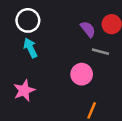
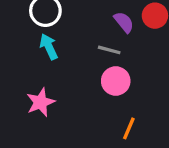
gray line: (100, 52) -> (109, 50), moved

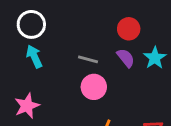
purple semicircle: (124, 22) -> (126, 58), moved

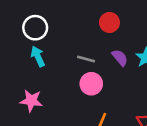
red circle: (129, 29) -> (109, 22), moved
pink star: (27, 106) -> (31, 101), turned 30

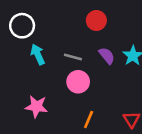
cyan arrow: (38, 56) -> (38, 54), moved
pink star: (31, 101) -> (36, 106), moved

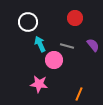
red circle: (96, 20) -> (75, 18), moved
pink circle: (78, 82) -> (54, 60), moved

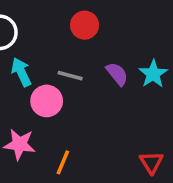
orange line: (79, 94) -> (63, 162), moved

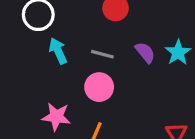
pink circle: (47, 101) -> (99, 87), moved

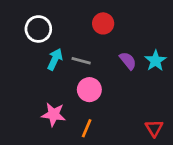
cyan arrow: (58, 51) -> (55, 59), turned 50
gray line: (102, 54) -> (81, 61), moved

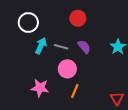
purple semicircle: (128, 61) -> (84, 47), moved
orange line: (87, 128) -> (75, 91), moved

